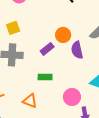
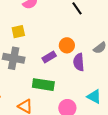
green rectangle: (45, 77) -> (43, 85), size x1.5

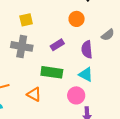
orange circle: (67, 45) -> (77, 19), moved
cyan triangle: (94, 97) -> (86, 74), moved

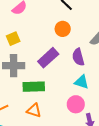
purple rectangle: (57, 45) -> (48, 58), size x1.5
green rectangle: (52, 72) -> (34, 87), moved

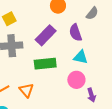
green rectangle: (34, 87) -> (45, 64), moved
orange triangle: (34, 111) -> (26, 90), moved, turned 35

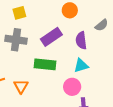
cyan triangle: (81, 57) -> (81, 66), turned -42

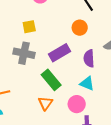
green rectangle: (45, 64) -> (51, 80), turned 40
cyan triangle: (81, 66) -> (87, 83), turned 35
orange triangle: (21, 86) -> (45, 103), moved

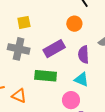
green rectangle: (51, 80) -> (46, 76), turned -45
orange triangle: (45, 103) -> (19, 96), moved, turned -42

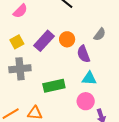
orange circle: (74, 24) -> (67, 39), moved
purple rectangle: (54, 49) -> (44, 41), moved

